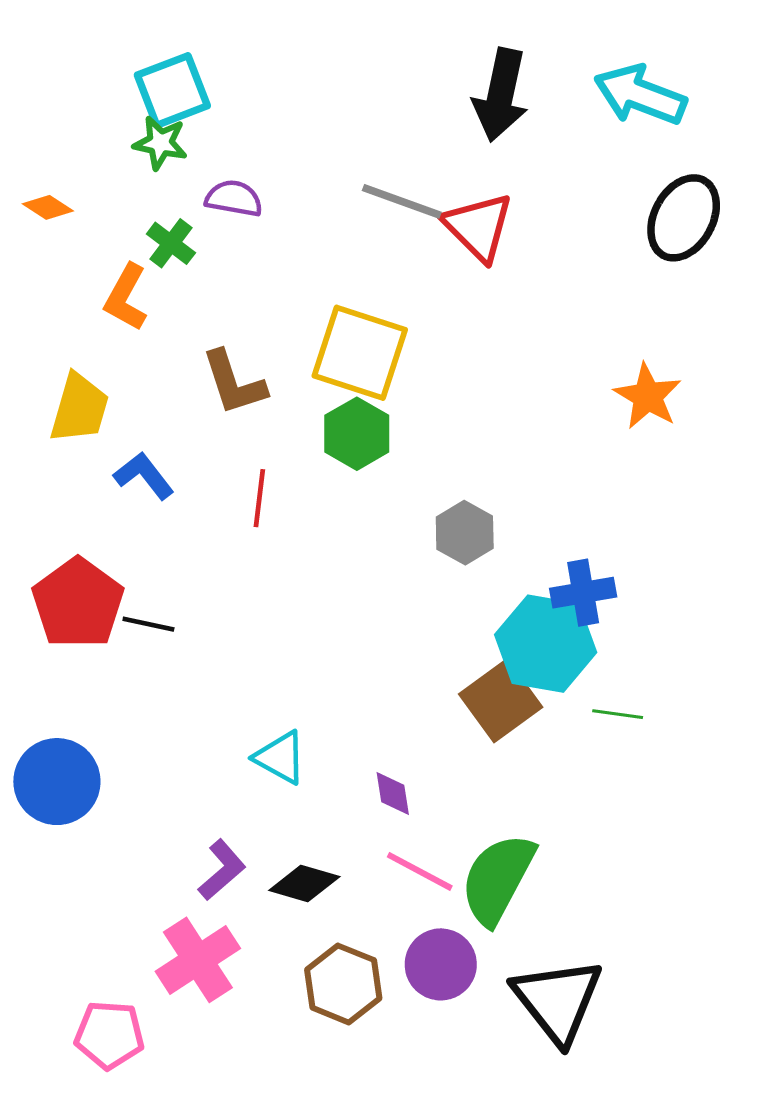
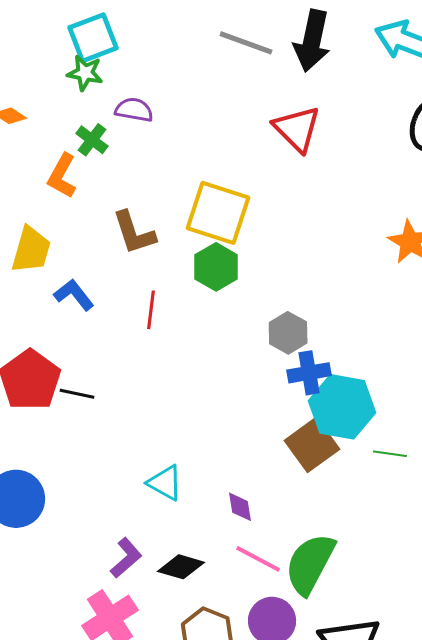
gray line: (402, 201) -> (246, 43), moved
blue cross: (583, 593) -> (309, 373), moved

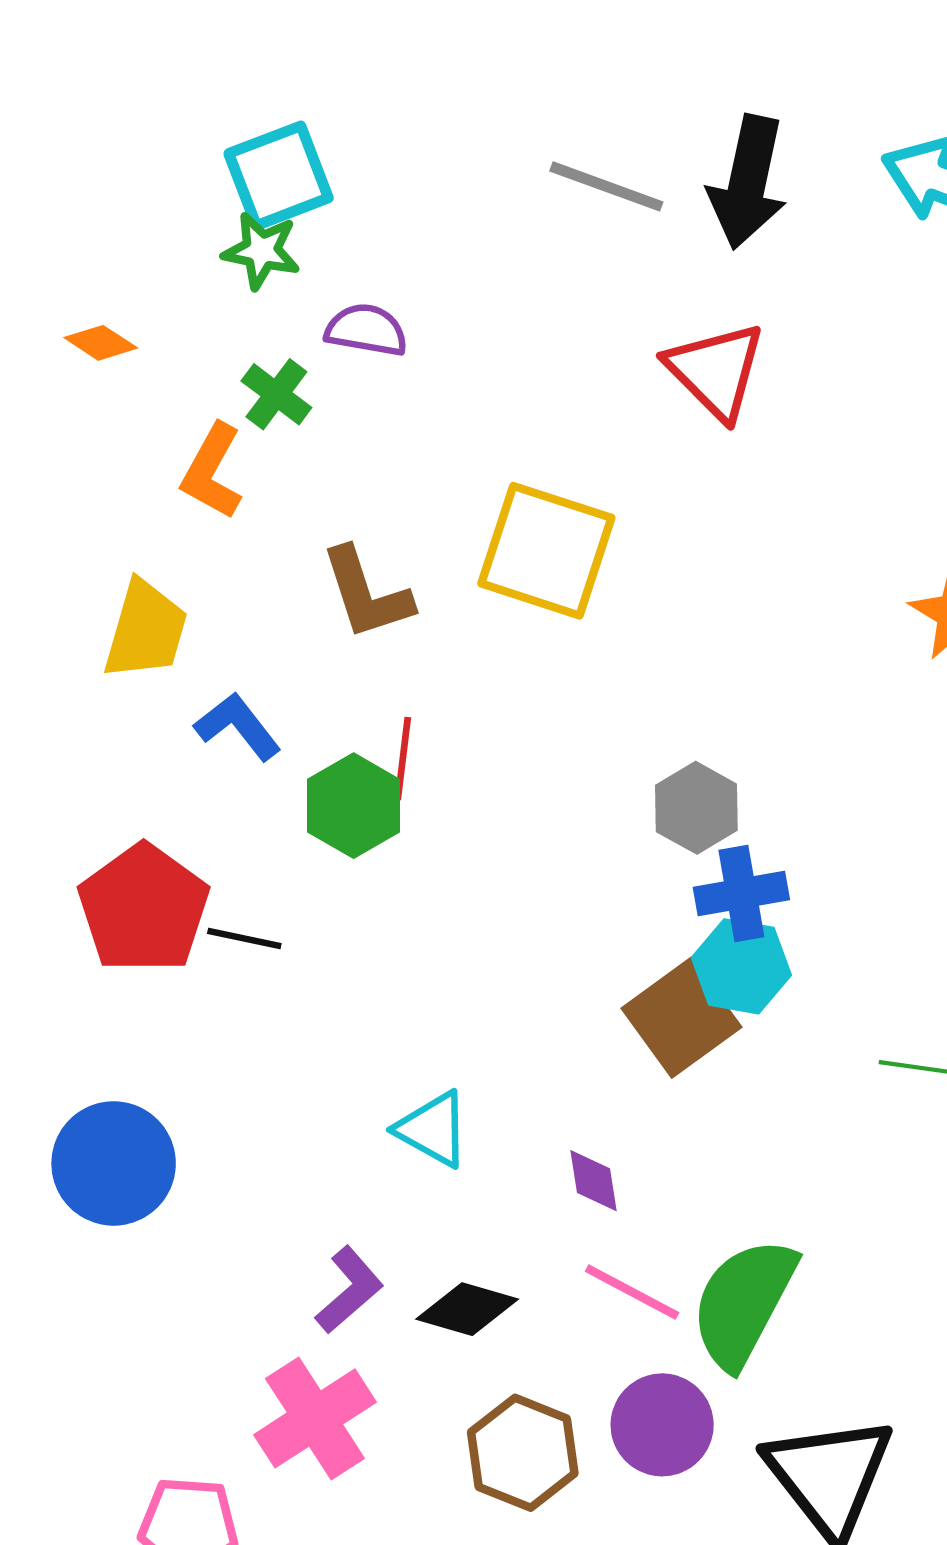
green hexagon: (216, 267) -> (354, 806), moved
cyan hexagon: (342, 407) -> (741, 966), moved, size x0.7
brown square: (312, 445) -> (681, 1018), moved

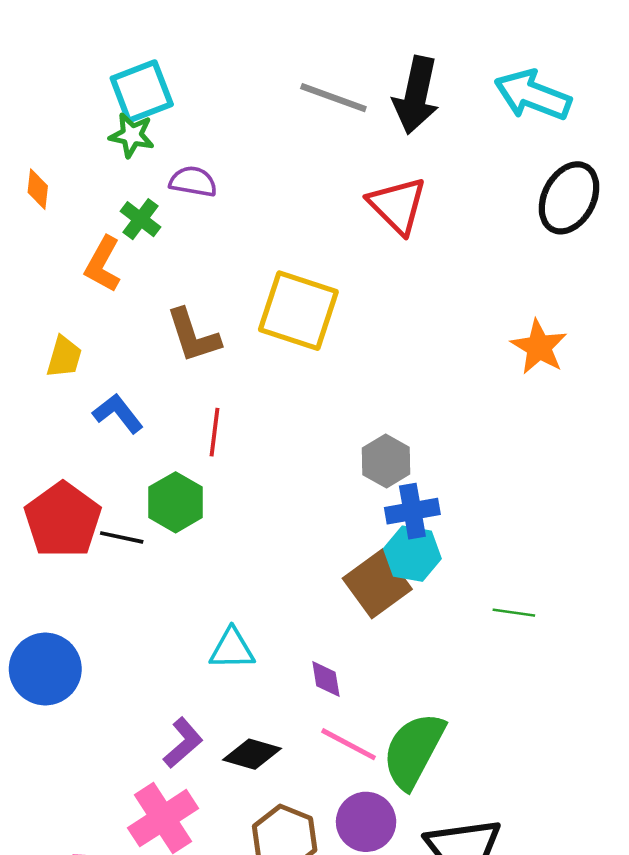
orange diamond: (101, 343) -> (38, 189), turned 63
yellow trapezoid: (146, 630) -> (64, 357), size x0.7
green hexagon: (354, 806) -> (176, 502), moved
cyan triangle: (433, 1129) -> (232, 649), turned -30

